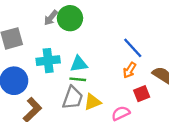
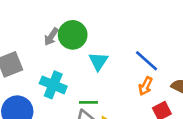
cyan cross: (48, 61) -> (53, 85), turned 35
cyan triangle: (79, 64) -> (98, 61), moved, turned -42

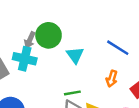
cyan cross: (53, 85) -> (25, 59), moved
orange arrow: (145, 86) -> (112, 79), moved

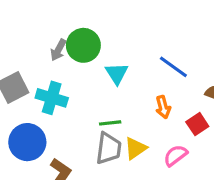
cyan cross: (25, 59) -> (52, 98), moved
orange arrow: (112, 79) -> (163, 107), turned -35

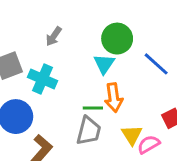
green circle: (83, 45) -> (117, 39), moved
orange arrow: (163, 107) -> (114, 98), moved, size x1.4
yellow triangle: (135, 148) -> (132, 135), moved, turned -35

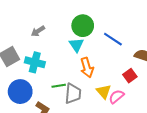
gray arrow: (54, 36) -> (38, 31), turned 32
green line: (93, 108) -> (59, 86), moved

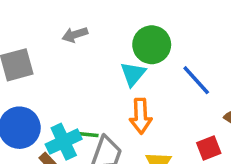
cyan cross: (35, 62) -> (64, 142), moved, turned 36

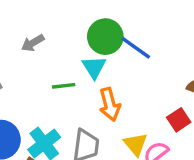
blue line: (196, 80) -> (136, 48), moved
green line: (86, 134) -> (64, 86), moved

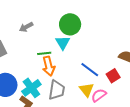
blue line: (136, 48) -> (90, 70), moved
orange arrow: (110, 104) -> (49, 66), moved

